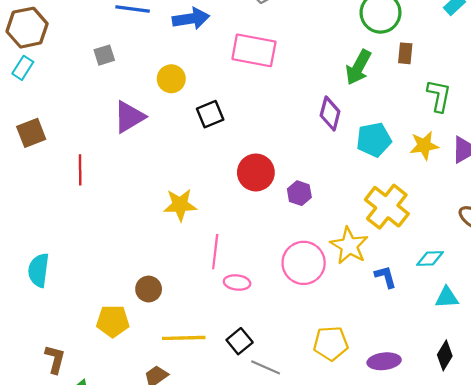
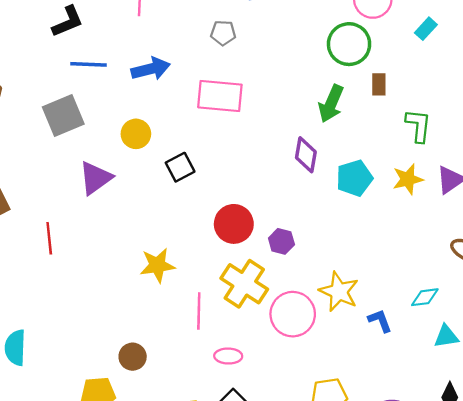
gray square: (104, 55) -> (63, 116), size x1.8
yellow cross: (387, 207) -> (244, 284), moved
pink ellipse: (237, 282) -> (228, 356), moved

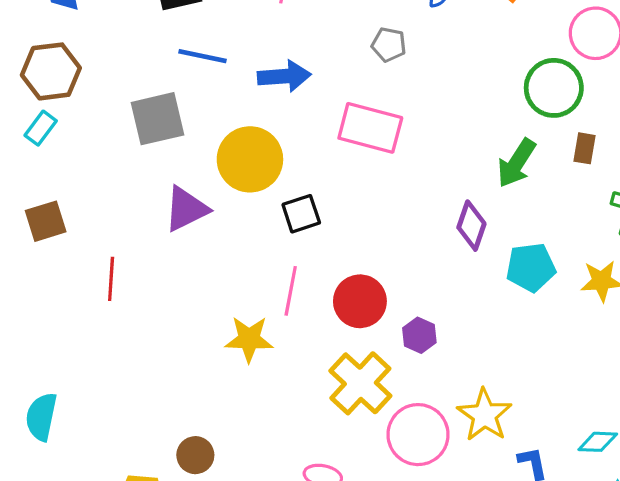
yellow circle: (136, 134) -> (250, 159), size x1.6
pink line: (199, 311) -> (291, 291), moved

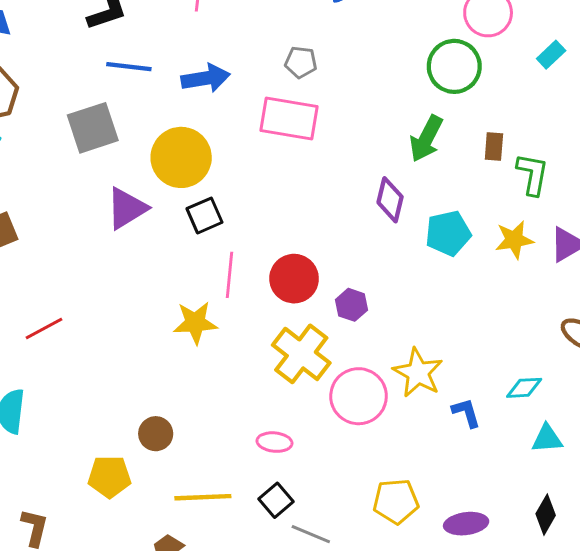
gray pentagon: (389, 45) -> (301, 62), moved
brown rectangle: (584, 148) -> (494, 147), moved
black square: (301, 214) -> (205, 215), moved
red line: (111, 279) -> (44, 328), moved, turned 63

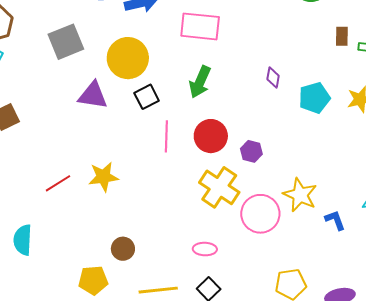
green arrow: (426, 139) -> (200, 82), moved
purple diamond: (390, 200) -> (273, 78), size x0.7
purple triangle: (127, 208) -> (93, 95), turned 44
yellow star: (195, 323) -> (103, 177), moved
red line: (44, 328) -> (58, 183), moved

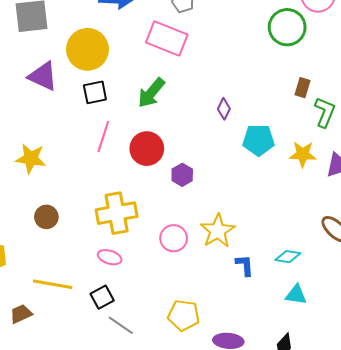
yellow cross: (219, 187) -> (117, 213), moved, turned 30
pink circle: (260, 214) -> (174, 238), size x0.7
brown circle: (123, 249) -> (46, 217), moved

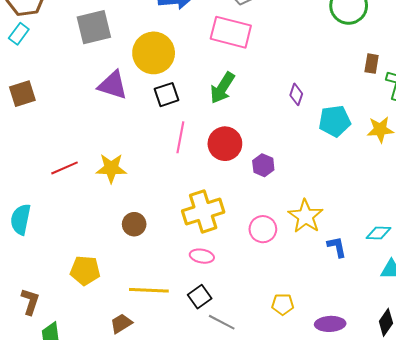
yellow pentagon: (184, 315) -> (283, 304), size x0.7

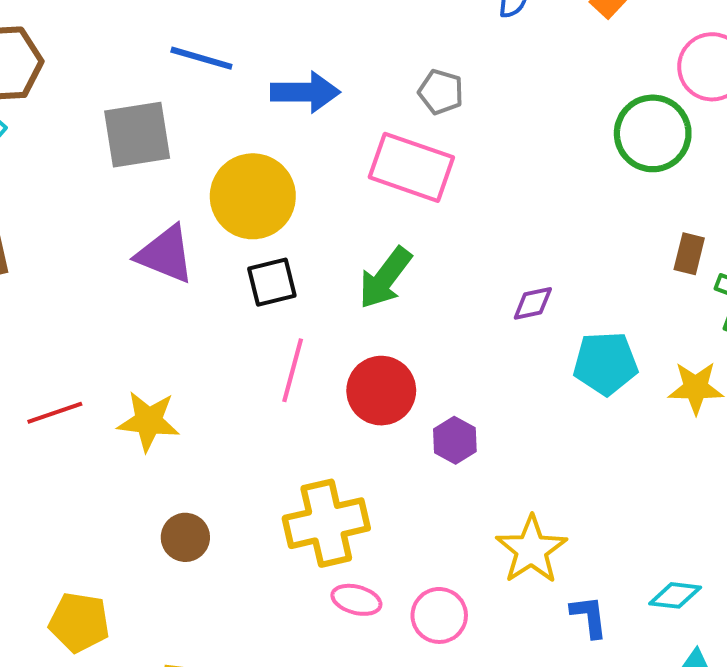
purple diamond: (296, 94) -> (533, 303), turned 55
pink circle: (263, 229) -> (439, 615), moved
pink ellipse: (202, 256) -> (356, 600), moved

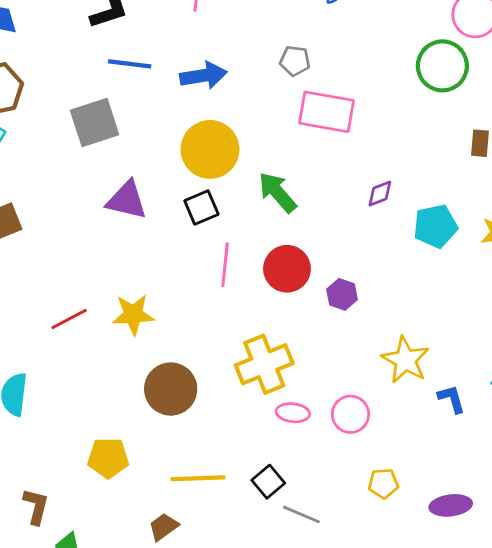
pink rectangle: (411, 167) -> (326, 112), moved
yellow circle: (253, 196) -> (210, 149), moved
green arrow: (385, 278) -> (277, 192), turned 111
brown circle: (185, 537) -> (171, 389), size x1.6

